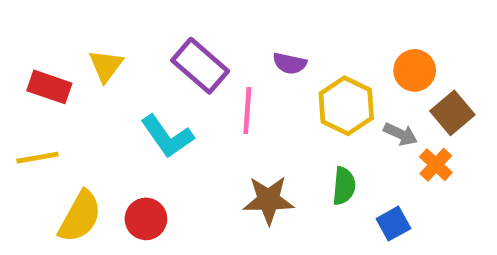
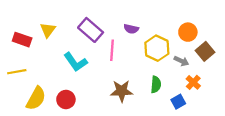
orange cross: (436, 165) -> (193, 82), moved

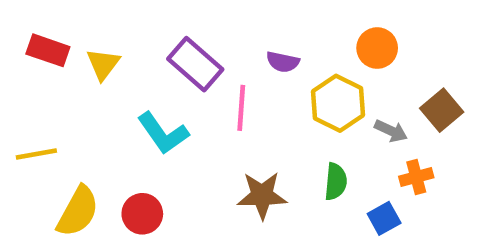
orange circle: (188, 32) -> (377, 48), moved
red rectangle: (22, 40) -> (48, 50), moved
orange cross: (193, 82) -> (416, 177), turned 32

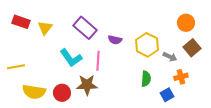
orange circle: (377, 48) -> (186, 23), moved
purple semicircle: (283, 62) -> (115, 40), moved
pink line: (241, 108) -> (98, 61), moved
brown star: (262, 195) -> (87, 85), moved
yellow semicircle: (78, 211) -> (34, 92), turned 70

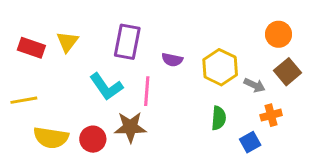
red rectangle: (21, 22) -> (31, 48), moved
purple rectangle: (85, 28) -> (127, 42), turned 60

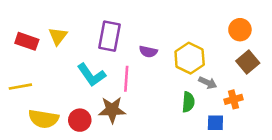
gray arrow: (255, 85) -> (208, 83), moved
blue square: (250, 142) -> (215, 123), turned 30

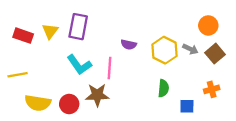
purple rectangle: (109, 36) -> (78, 27), moved
gray arrow: (208, 83) -> (190, 49), moved
orange cross: (234, 99) -> (212, 89), moved

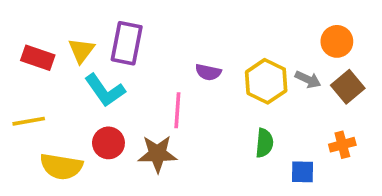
cyan L-shape: (79, 65) -> (105, 90), moved
red circle: (69, 104) -> (108, 143), moved

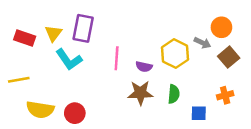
purple semicircle: (208, 72) -> (144, 67), moved
gray arrow: (308, 79) -> (202, 43), moved
pink line: (177, 110) -> (117, 58), moved
red circle: (108, 143) -> (75, 113), moved
brown star: (157, 154) -> (140, 93), moved

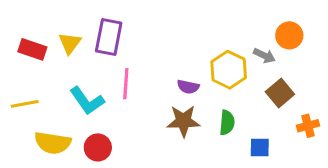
brown square: (229, 57) -> (280, 93), moved
pink line: (117, 58) -> (126, 84), moved
cyan L-shape: (69, 59) -> (87, 101), moved
orange cross: (225, 95) -> (308, 126), moved

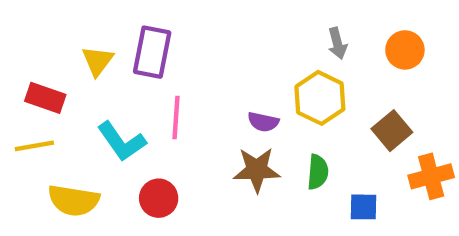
red rectangle: (32, 49) -> (45, 98), moved
gray arrow: (264, 56) -> (337, 43), moved, turned 50
orange cross: (308, 126) -> (431, 176), size x1.4
red circle: (98, 147) -> (159, 198), moved

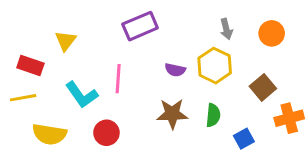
purple rectangle: (152, 52) -> (140, 26), moved, turned 56
purple semicircle: (263, 122) -> (175, 70), moved
blue square: (364, 207) -> (244, 139), turned -30

